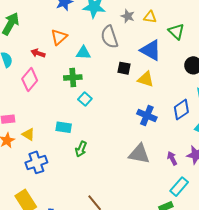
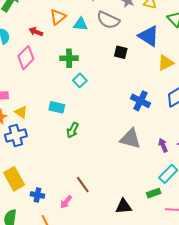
gray semicircle: (109, 37) -> (108, 20), turned -50
cyan triangle: (83, 53) -> (80, 24), moved
yellow triangle: (146, 79) -> (166, 63), moved, turned -48
blue cross: (36, 162) -> (16, 136), moved

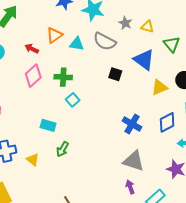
pink diamond: (26, 58) -> (33, 76), moved
yellow triangle: (21, 112) -> (33, 160), moved
gray triangle: (130, 139) -> (134, 161), moved
purple arrow: (163, 145) -> (130, 187), moved

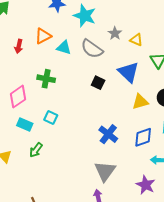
red arrow: (32, 49) -> (19, 46), turned -112
pink diamond: (33, 76) -> (18, 97), moved
cyan square: (73, 100) -> (51, 117), moved, turned -32
gray triangle: (134, 161) -> (105, 171), turned 40

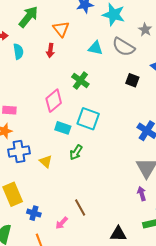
orange triangle: (43, 36) -> (61, 29), moved, turned -36
green cross: (46, 79) -> (80, 81), turned 30
cyan square: (51, 117) -> (88, 119), size x1.6

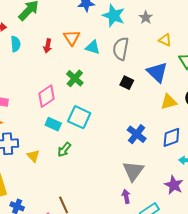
orange triangle: (61, 29) -> (72, 38), moved
gray star: (145, 30) -> (146, 17), moved
gray semicircle: (124, 47) -> (121, 49), turned 65

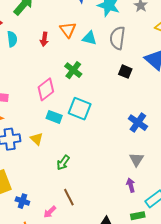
green arrow: (64, 150) -> (63, 163), moved
yellow triangle: (33, 156) -> (37, 139), moved
gray triangle: (133, 171) -> (136, 160), size x0.7

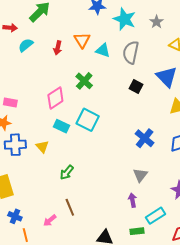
cyan semicircle: (12, 39) -> (26, 45), turned -126
blue cross: (22, 201) -> (15, 216), moved

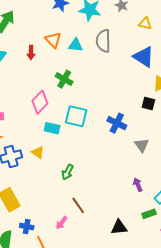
black square: (136, 86) -> (148, 104), moved
blue cross: (145, 138) -> (117, 123), moved
gray triangle: (140, 175) -> (142, 145), moved

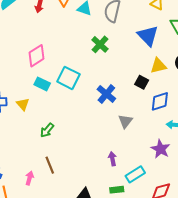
green cross: (64, 79) -> (100, 44), moved
pink arrow: (61, 223) -> (29, 178), turned 144

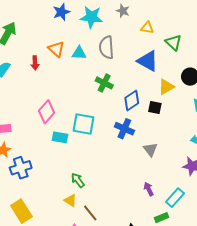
blue diamond: (160, 101) -> (132, 100), moved
yellow triangle: (23, 104) -> (70, 200), moved
green arrow: (47, 130) -> (78, 180), turned 119

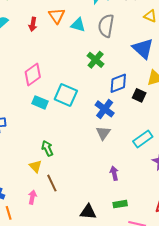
gray triangle: (150, 149) -> (103, 133), moved
cyan rectangle: (175, 198) -> (143, 139), moved

